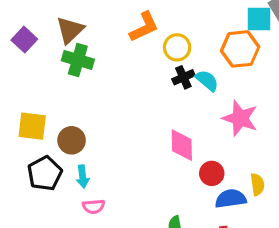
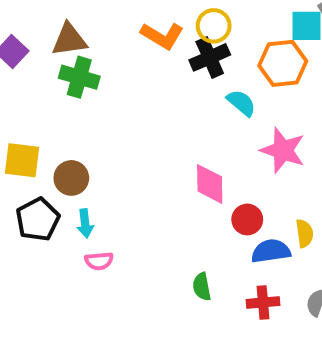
orange L-shape: (144, 27) -> (162, 36), turned 56
brown triangle: (70, 30) -> (69, 40), turned 36
yellow circle: (177, 47) -> (214, 26), moved
black cross: (183, 77) -> (210, 57), moved, size x1.4

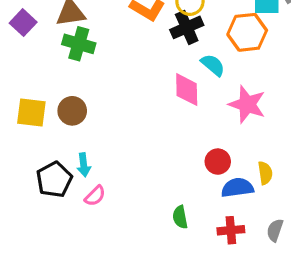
brown circle: (71, 178) -> (72, 111), moved
pink diamond: (210, 184) -> (187, 90), moved
black pentagon: (38, 219) -> (54, 180), moved
pink semicircle: (99, 261) -> (95, 196), turned -40

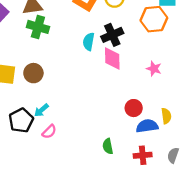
black cross: (187, 27) -> (112, 35), moved
cyan semicircle: (213, 65) -> (89, 42), moved, turned -120
pink star: (247, 104) -> (154, 69), size x0.6
cyan arrow: (84, 165) -> (41, 110), turned 56

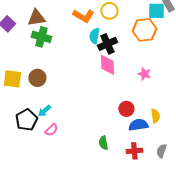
cyan semicircle: (89, 42) -> (94, 36), moved

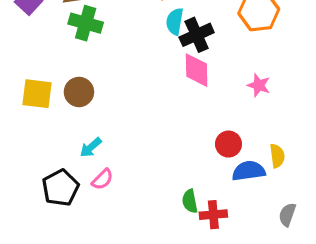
black pentagon: (26, 120) -> (60, 188), moved
red cross: (134, 151) -> (213, 215), moved

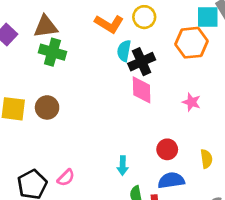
cyan arrow: (91, 147) -> (123, 166), moved, turned -48
blue semicircle: (249, 171) -> (171, 180), moved

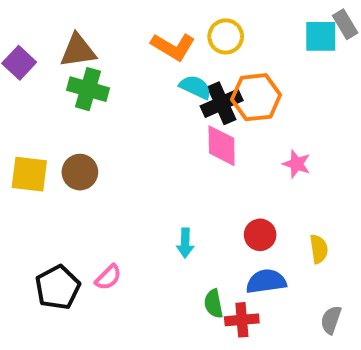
orange hexagon: (192, 43) -> (256, 97), moved
cyan semicircle: (124, 51) -> (195, 87), turned 105
cyan arrow: (123, 166) -> (185, 243), moved

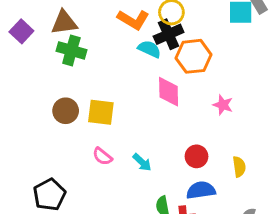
black cross: (222, 103) -> (169, 34), moved
yellow square: (29, 174) -> (101, 112), moved
cyan arrow: (185, 243) -> (142, 162), turned -48
pink semicircle: (108, 277) -> (102, 156), moved, turned 84

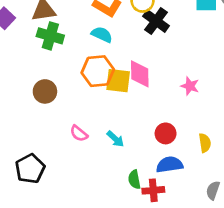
black cross: (169, 34) -> (156, 21), moved, turned -30
cyan semicircle: (149, 49) -> (102, 35), moved
orange hexagon: (194, 56) -> (98, 71), moved
yellow square: (101, 112) -> (118, 81), moved

